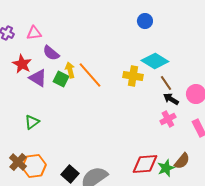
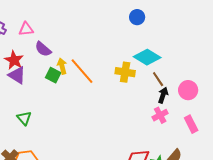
purple triangle: (38, 78) -> (17, 75), moved
black arrow: (171, 99) -> (163, 95), turned 77
green triangle: (32, 122) -> (24, 118), turned -35

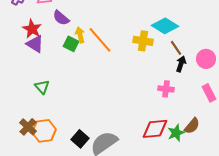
pink cross: (160, 115) -> (166, 89), moved, turned 35

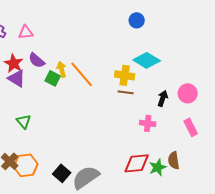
purple semicircle: (61, 18) -> (37, 60), moved
brown line: (176, 48) -> (126, 92), moved, turned -49
brown semicircle: (192, 126) -> (174, 160), turned 132

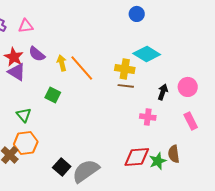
green square: (53, 78) -> (53, 95), moved
orange hexagon: (26, 165) -> (26, 143), moved

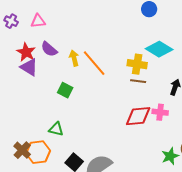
green triangle: (24, 115) -> (56, 129), moved, turned -35
orange hexagon: (26, 143) -> (38, 152), moved
red diamond: (137, 157) -> (138, 116), moved

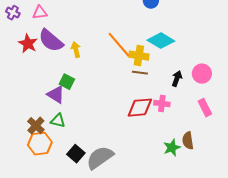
purple semicircle: (49, 49) -> (51, 41), size x1.5
orange line: (94, 63) -> (119, 45), moved
purple triangle: (29, 67) -> (56, 95), moved
brown cross: (22, 150) -> (36, 126), moved

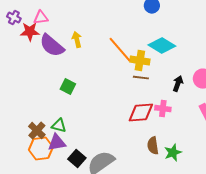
red star: (28, 44) -> (30, 32), moved, turned -30
yellow arrow: (76, 50) -> (77, 40), moved
purple triangle: (56, 95) -> (57, 143), moved, turned -42
brown semicircle: (188, 141) -> (153, 146), moved

